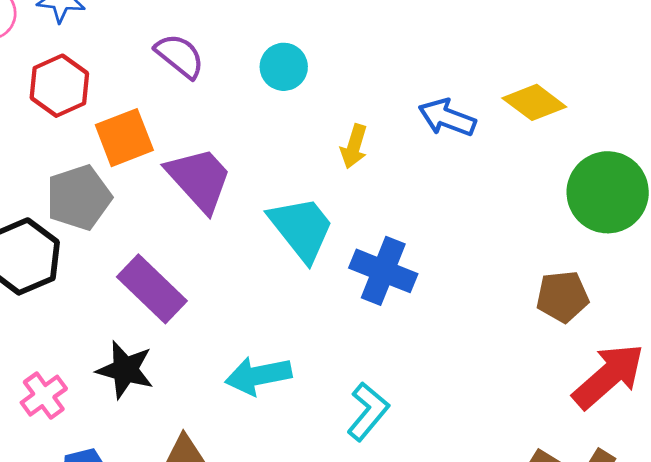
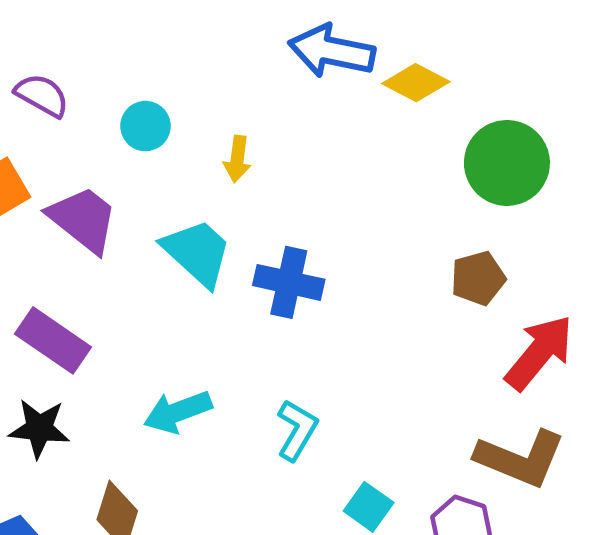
cyan circle: (284, 67) -> (145, 126), moved
blue arrow: (447, 118) -> (332, 51), moved, size x1.4

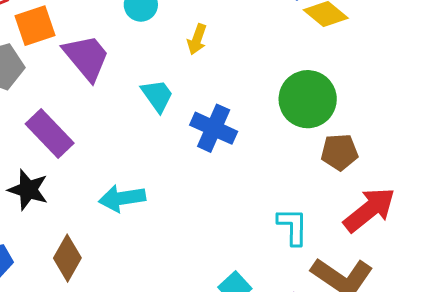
green circle: (507, 163) -> (308, 99), moved
cyan trapezoid: (197, 253) -> (157, 96), size x0.7
cyan L-shape: (297, 430) -> (293, 226), moved, turned -42

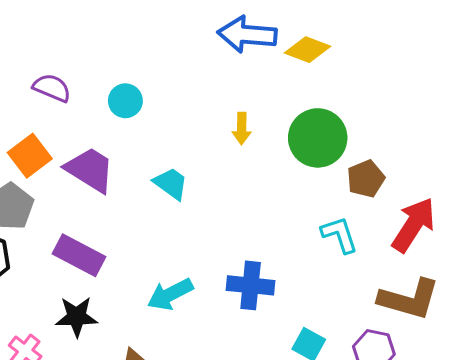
yellow arrow: (197, 39) -> (242, 129), moved
blue cross: (214, 128) -> (251, 285), moved
cyan L-shape: (293, 226) -> (340, 235), moved

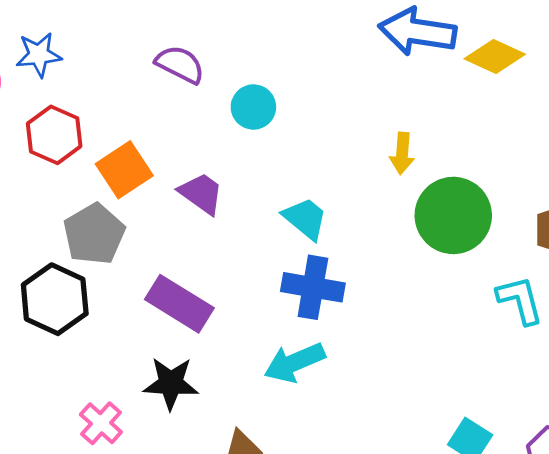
purple semicircle: (52, 88) -> (180, 64), moved
green circle: (318, 138) -> (453, 215), moved
purple trapezoid: (90, 170) -> (201, 193), size x0.7
blue cross: (251, 285) -> (313, 287), moved

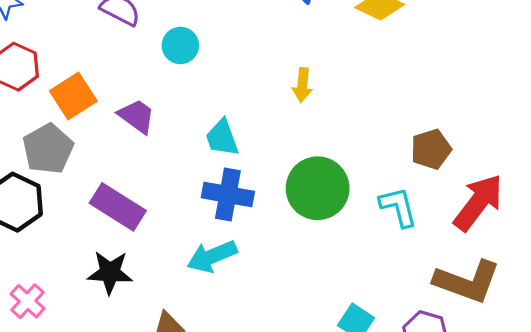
green circle: (453, 215) -> (318, 188), moved
cyan trapezoid: (305, 218) -> (222, 138), turned -150
pink cross: (101, 423) -> (28, 301), moved

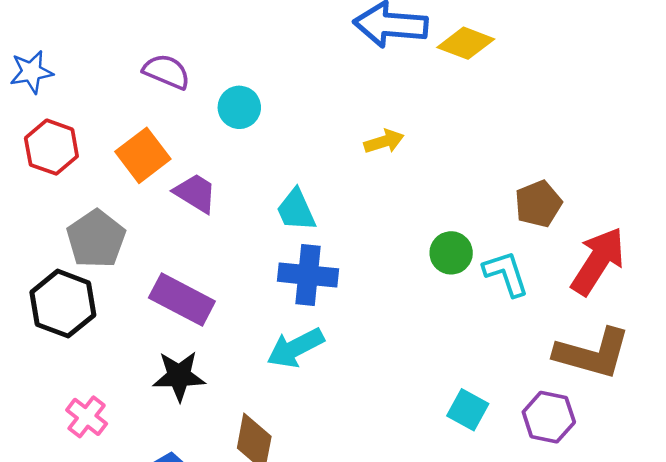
yellow arrow: (302, 85) -> (384, 142), turned -108
orange square: (73, 96) -> (143, 155), moved
green circle: (318, 188) -> (451, 253), moved, size x0.6

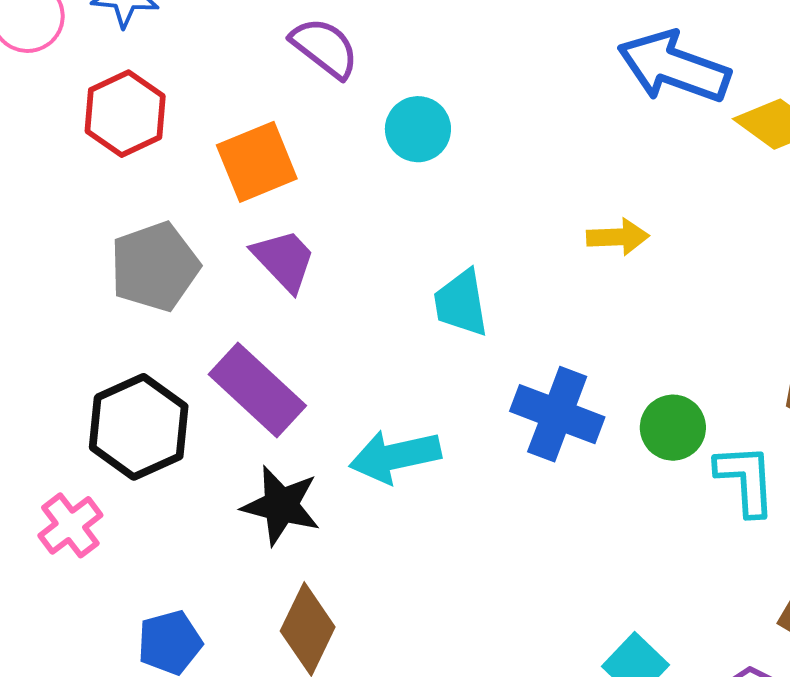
purple trapezoid: (195, 193) -> (284, 260), moved
blue cross: (308, 275) -> (557, 414), moved
black hexagon: (63, 304) -> (139, 427), moved
cyan arrow: (295, 348) -> (395, 456), moved
black star: (179, 376) -> (281, 505), moved

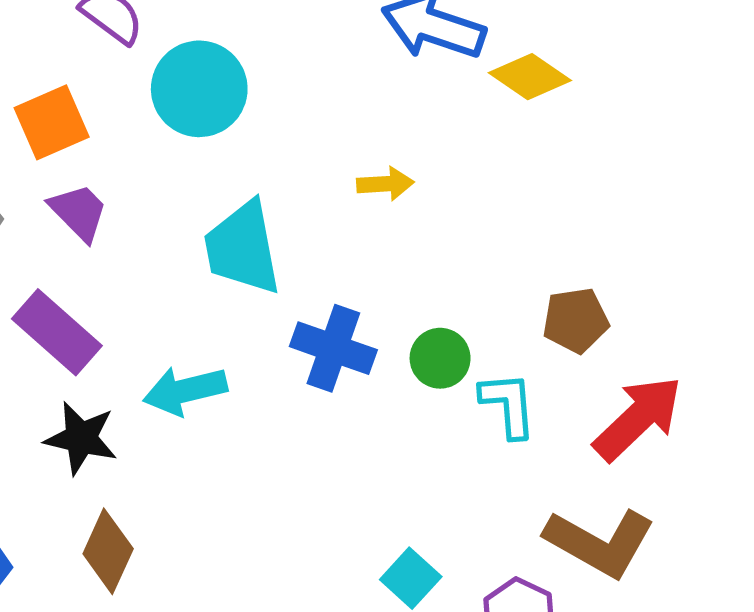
cyan circle: (418, 129) -> (199, 89), size x1.6
cyan trapezoid: (461, 303) -> (243, 248), size x1.5

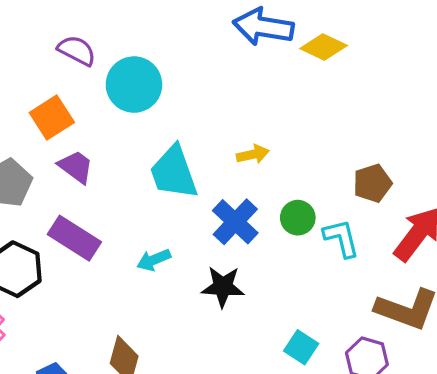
yellow arrow: (385, 184) -> (253, 154), moved
blue cross: (333, 348) -> (235, 222), turned 33
cyan arrow: (185, 391) -> (154, 260), size x0.7
black star: (81, 438) -> (223, 287), moved

